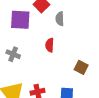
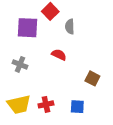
red semicircle: (50, 45) -> (59, 55), turned 112

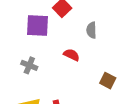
gray semicircle: (70, 27) -> (91, 30), moved

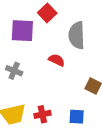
gray semicircle: (91, 30) -> (77, 35), size x1.6

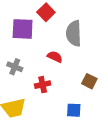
red cross: (42, 114) -> (43, 85), moved

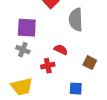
purple square: (23, 29) -> (27, 28), moved
red semicircle: (55, 57) -> (61, 50), moved

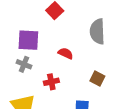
gray semicircle: (76, 20) -> (97, 31), moved
red semicircle: (61, 50) -> (66, 53), moved

